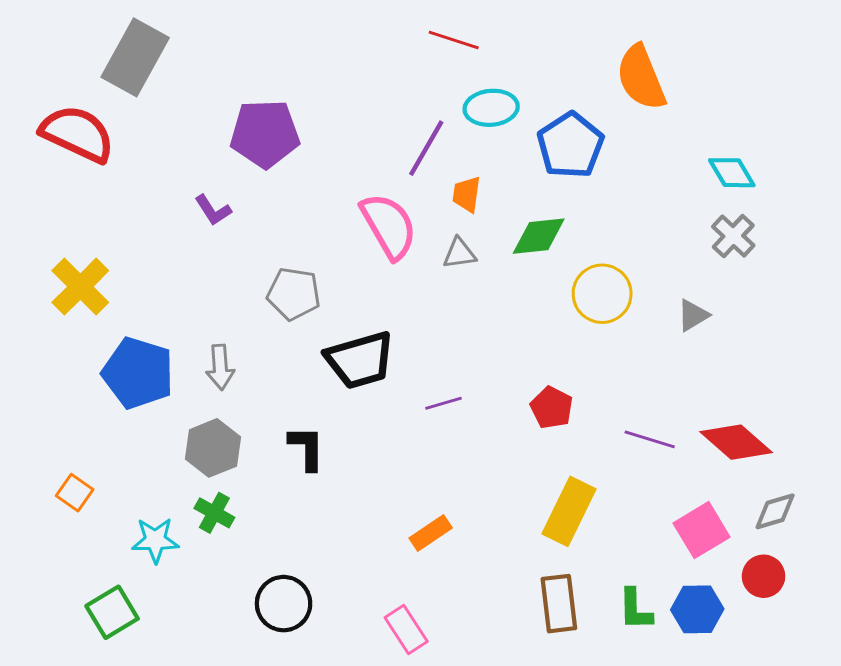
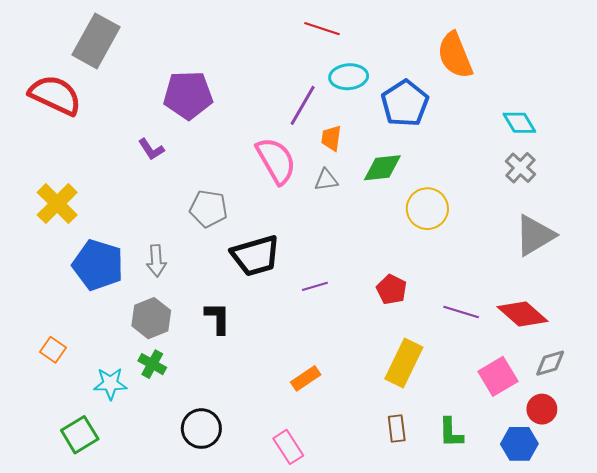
gray triangle: (693, 315) -> (535, 235), moved, size x1.8
brown rectangle: (559, 604) -> (397, 429), size x0.7
blue hexagon: (697, 609) -> (519, 444), moved

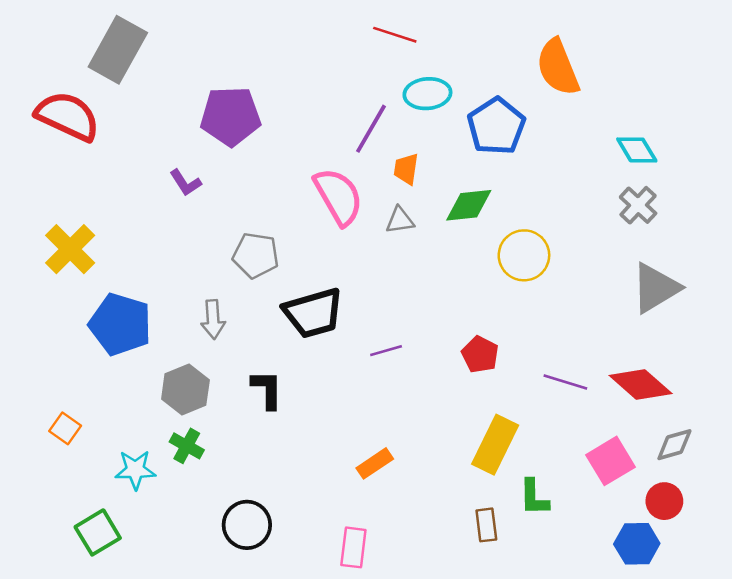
gray arrow: (156, 261) -> (213, 319), moved
green L-shape: (451, 433) -> (534, 497), moved
pink rectangle: (288, 447) -> (353, 547), turned 40

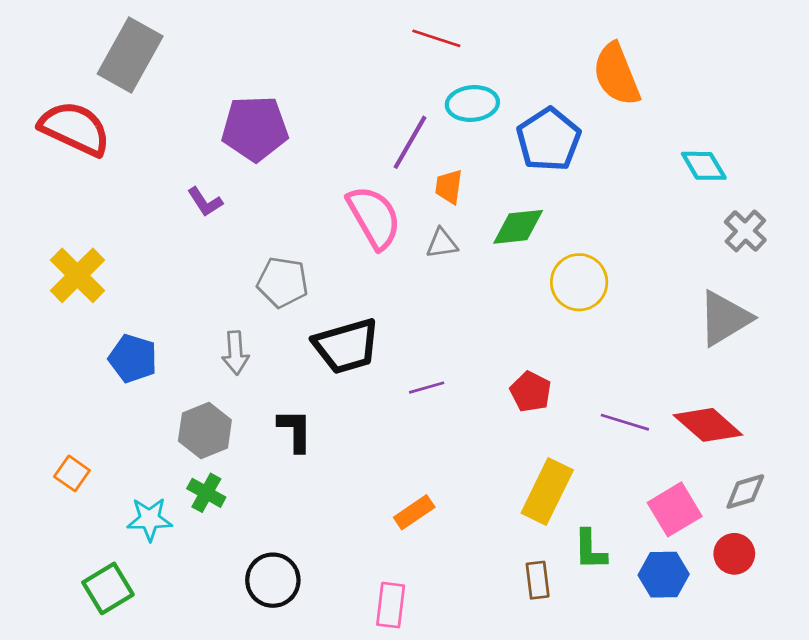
gray cross: (638, 205) -> (745, 231), moved
blue pentagon: (120, 324) -> (133, 358), size x0.7
blue hexagon: (637, 544) -> (664, 575), moved

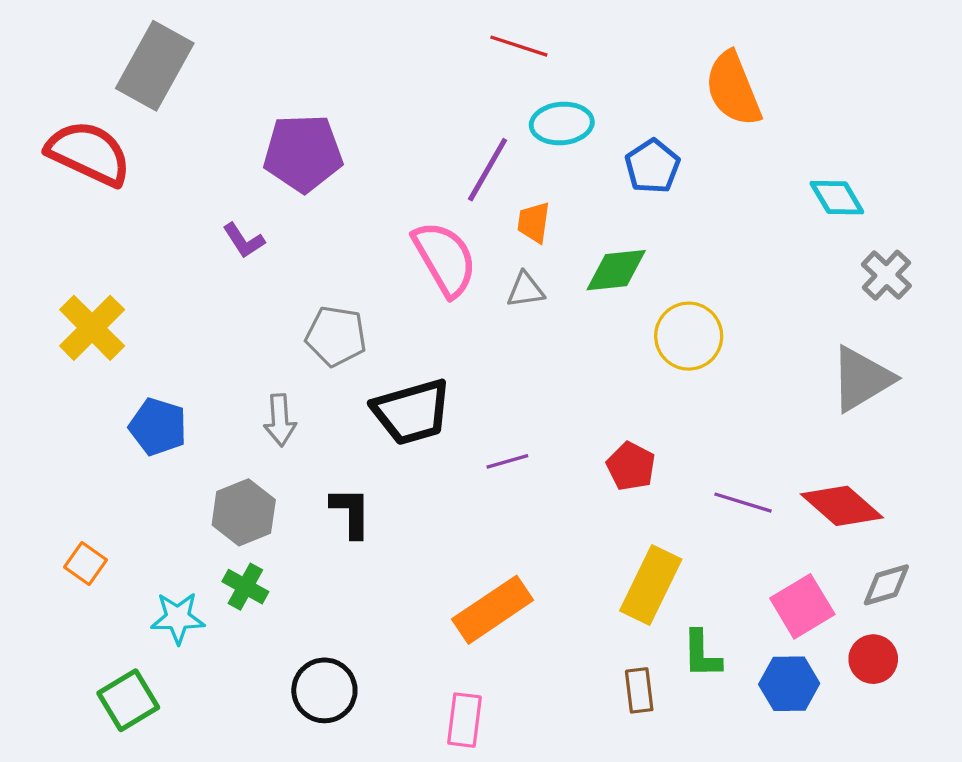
blue pentagon: (549, 140) -> (652, 166), size x0.7
orange rectangle: (414, 512) -> (493, 610), size x1.6

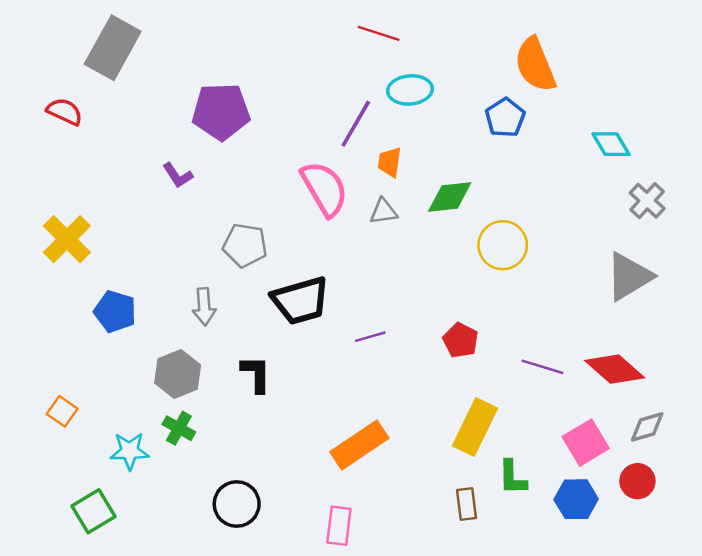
red semicircle: (89, 153) -> (65, 112), size x0.6
blue pentagon: (652, 166) -> (505, 118), moved

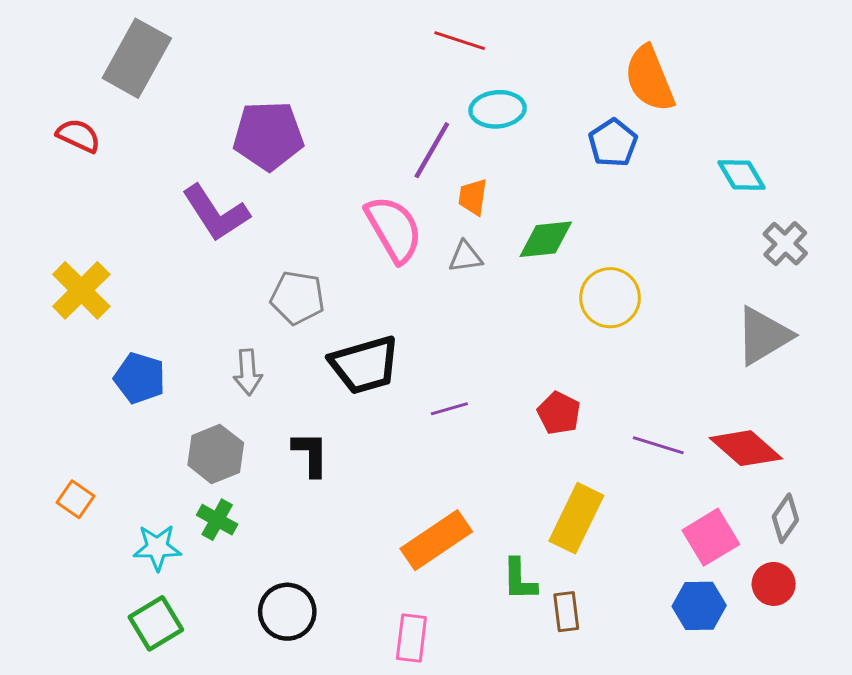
purple L-shape: (178, 175) -> (216, 213), size x1.8
gray diamond: (647, 427) -> (785, 518), turned -39
green L-shape: (512, 478) -> (519, 580), moved
green square: (93, 511) -> (156, 623), moved

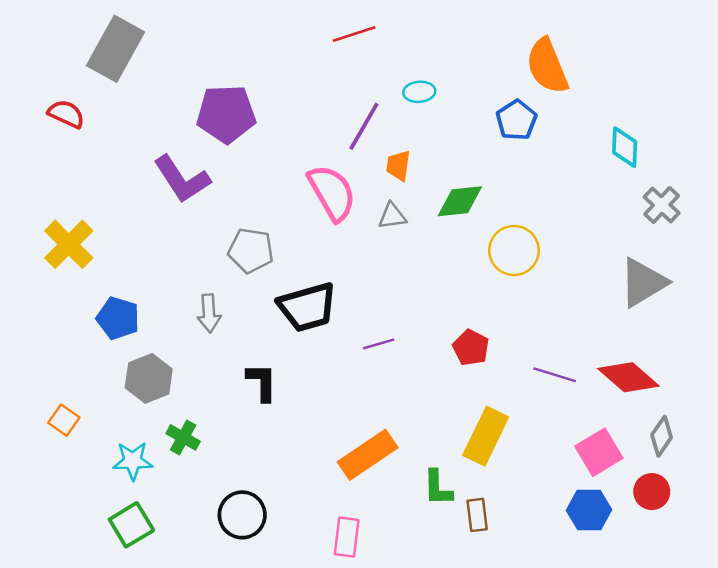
red line: (460, 41) -> (354, 34), moved, turned -36
cyan ellipse: (498, 109) -> (419, 92), size x0.7
cyan diamond: (741, 175) -> (625, 147), turned 33
gray hexagon: (216, 454) -> (149, 378), moved

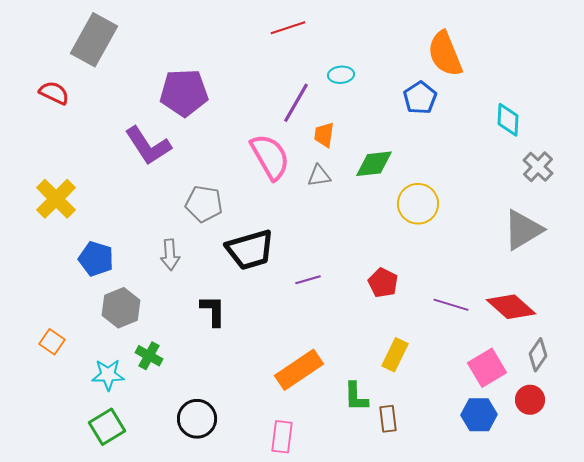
yellow rectangle: (486, 436) -> (395, 355), size x0.7

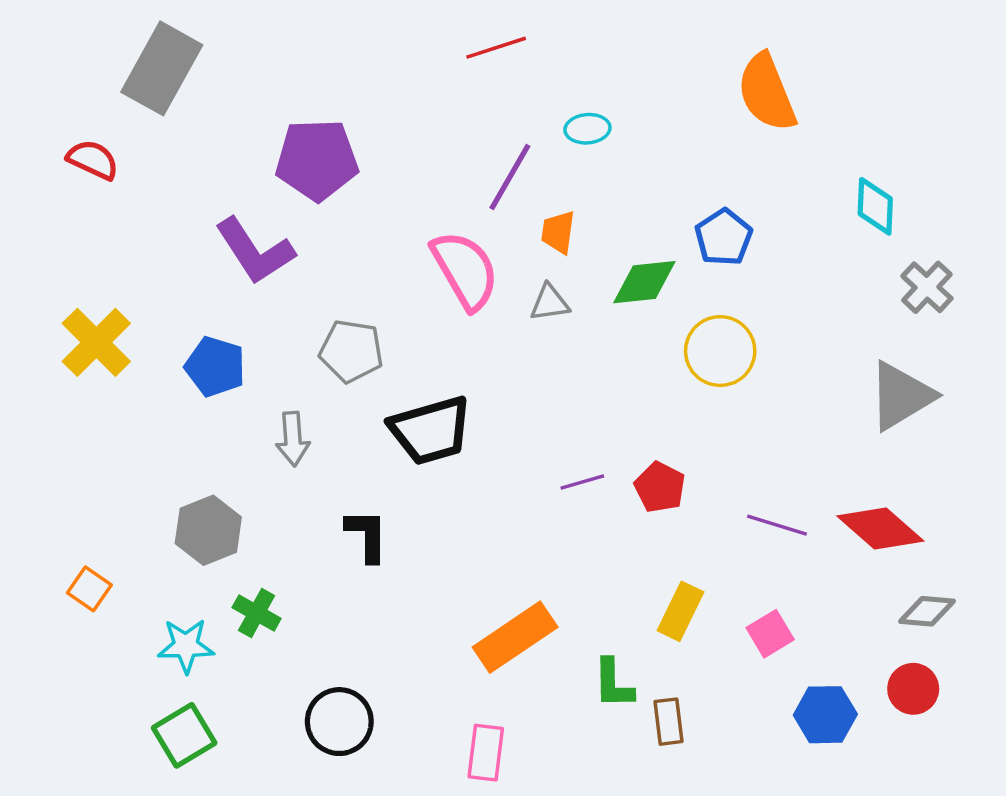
blue pentagon: (420, 98) -> (724, 237), moved
blue pentagon: (96, 259) -> (215, 367), moved
purple line: (308, 280) -> (582, 482), moved
gray diamond: (538, 355) -> (927, 611), turned 60
pink square: (487, 368) -> (770, 634), moved, size x0.7

